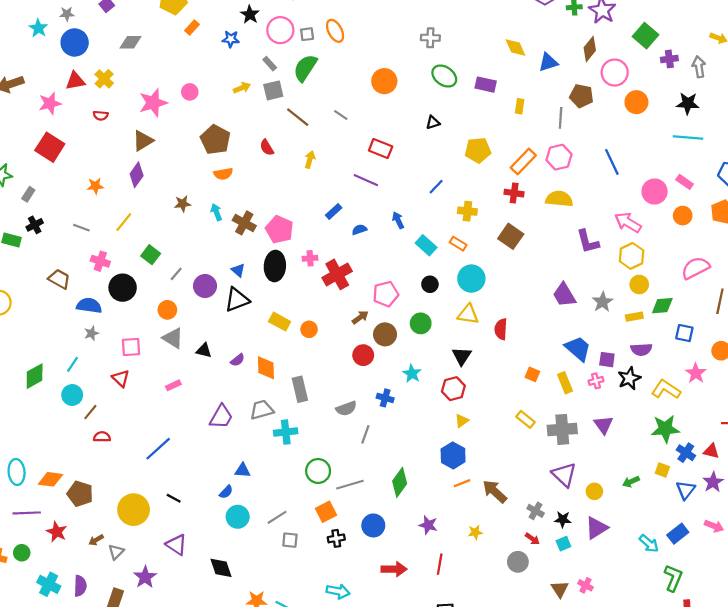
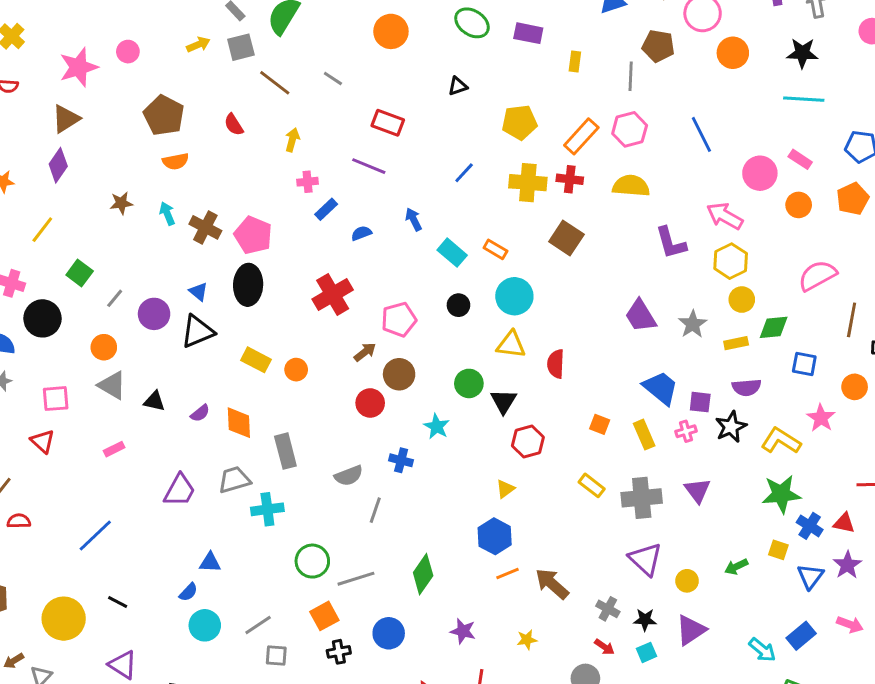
yellow cross: (467, 211) -> (528, 183), moved, size x1.4
pink cross: (310, 258) -> (308, 182), moved
green circle: (421, 323) -> (469, 383), moved
red hexagon: (453, 389) -> (528, 442), moved

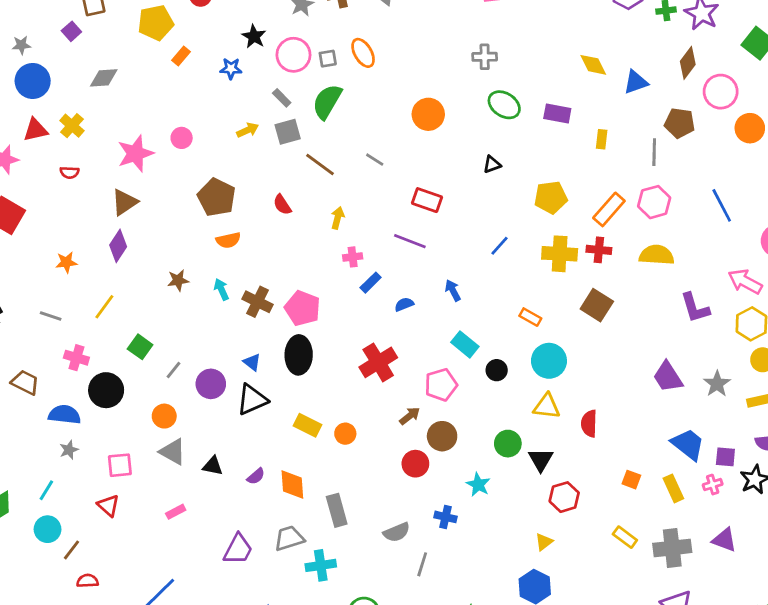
cyan rectangle: (452, 253) -> (465, 344), moved
purple triangle: (697, 490) -> (724, 540), turned -32

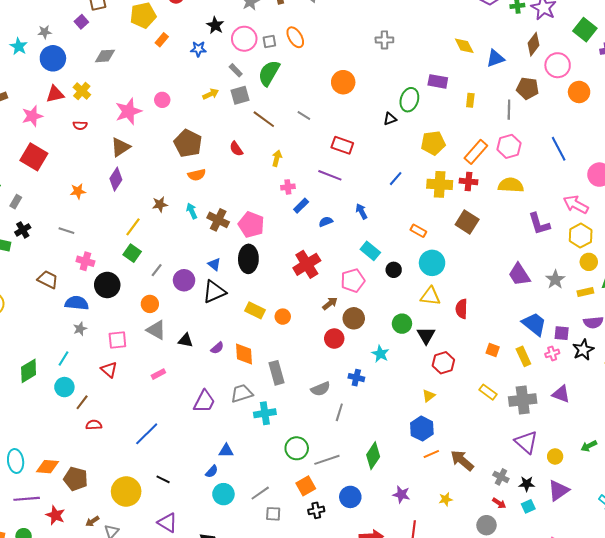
green ellipse: (504, 105) -> (409, 100), moved, turned 75
yellow line: (104, 307) -> (133, 227), moved

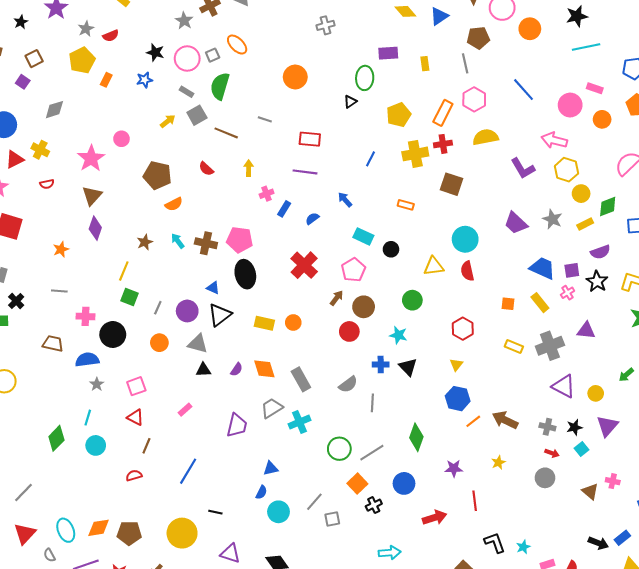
cyan circle: (432, 263) -> (465, 239), moved
gray triangle: (156, 330) -> (198, 344), moved
black triangle: (426, 335) -> (408, 367), moved
brown line: (82, 402) -> (146, 446), moved

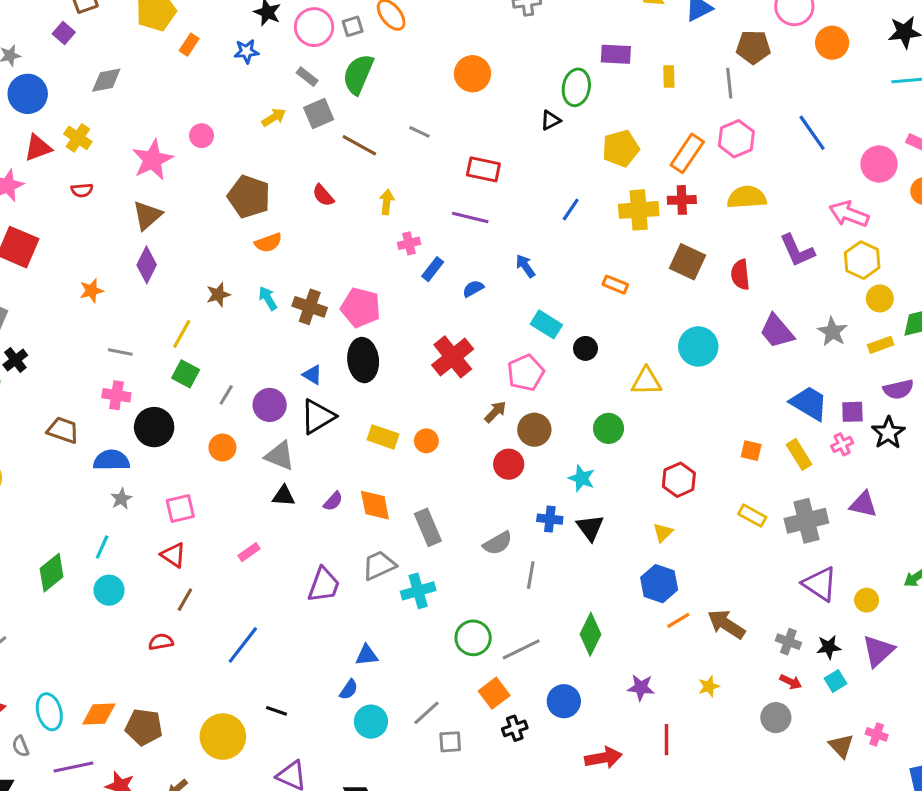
red semicircle: (467, 271) -> (740, 275), moved
gray line: (59, 291) -> (120, 352), moved

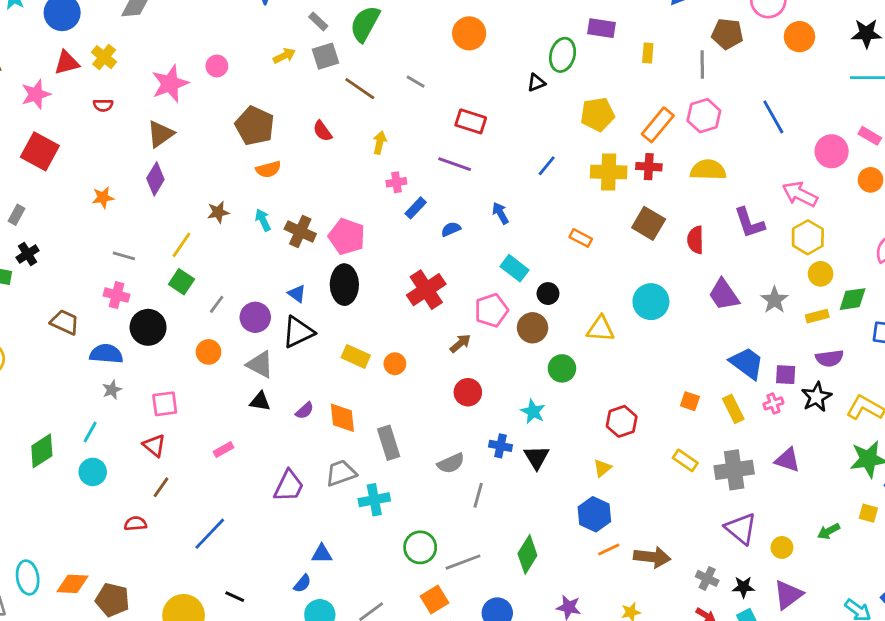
brown circle: (534, 430) -> (533, 328), moved
brown arrow: (726, 624) -> (652, 557), turned 148

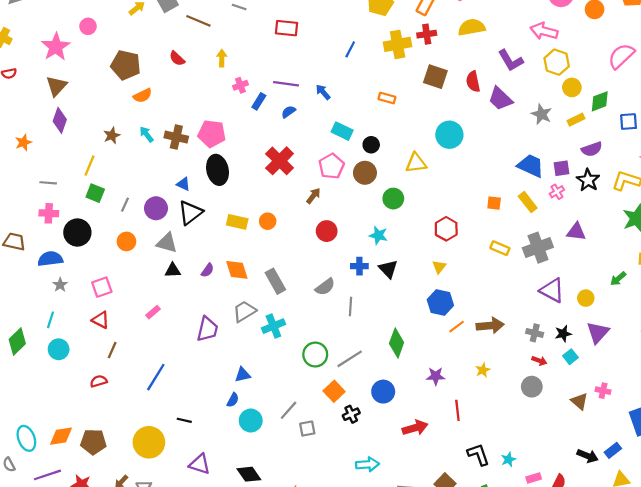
purple line: (455, 164) -> (286, 84), moved
purple trapezoid: (724, 295) -> (500, 99), moved

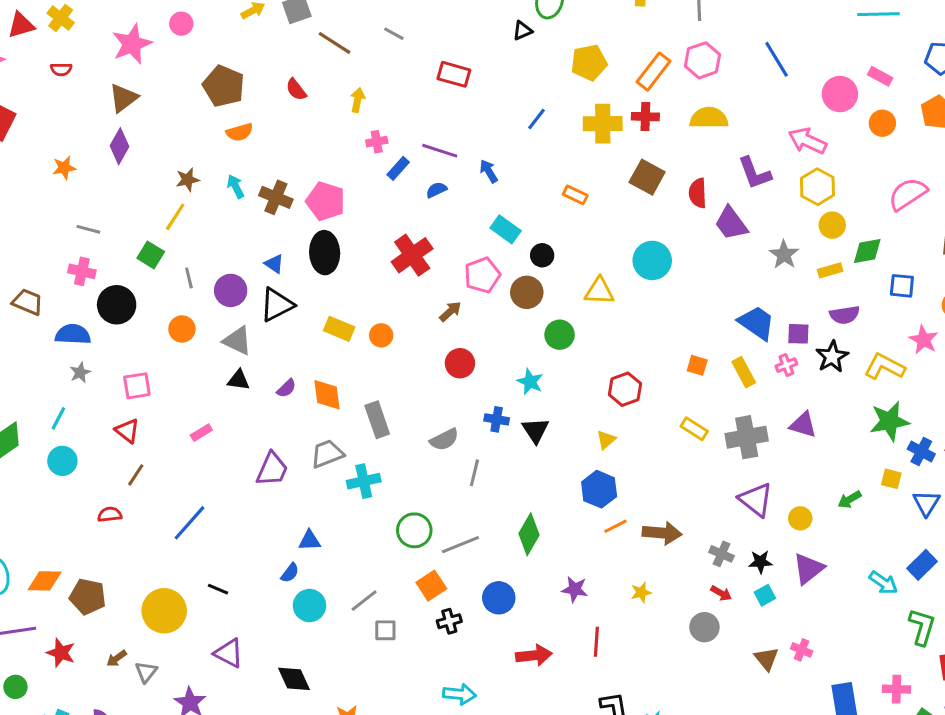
yellow line: (90, 166) -> (175, 217), moved
gray line: (125, 205) -> (189, 278), turned -48

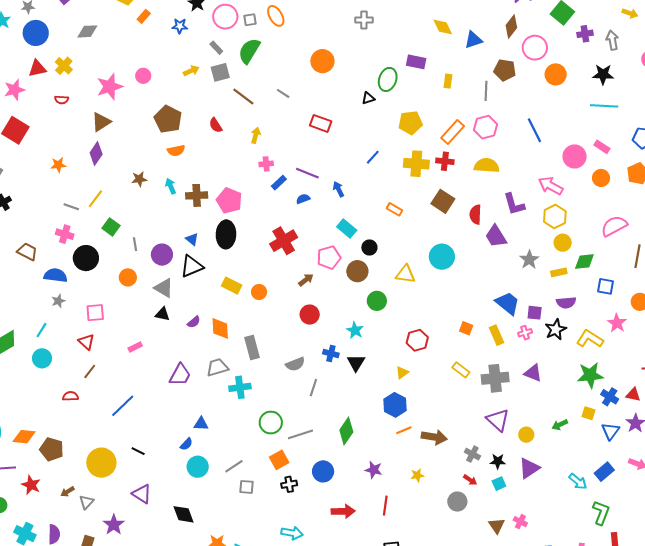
brown cross: (276, 197) -> (197, 195), turned -30
yellow line: (175, 217) -> (95, 199), moved

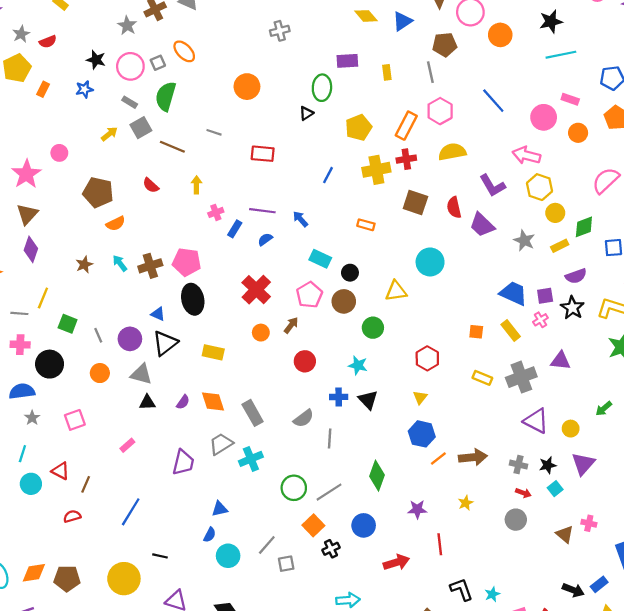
orange circle: (259, 292) -> (261, 333), moved
red triangle: (86, 342) -> (60, 471), moved

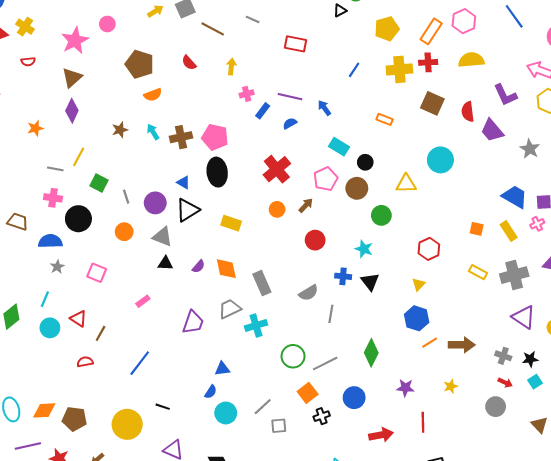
pink square: (75, 420) -> (97, 273), turned 36

